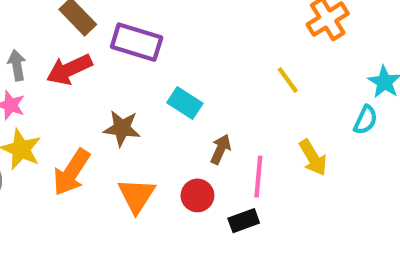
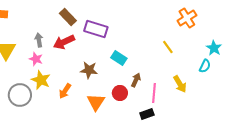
orange arrow: (71, 172) -> (65, 91), size x0.7
red circle: (197, 195) -> (120, 93), moved

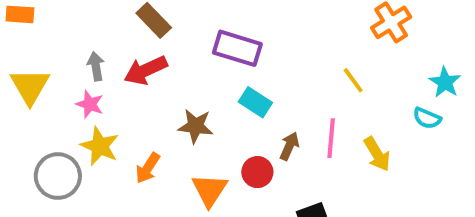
purple rectangle: (96, 29) -> (237, 48), moved
cyan semicircle: (205, 66) -> (427, 118), turned 88
pink line: (154, 93) -> (331, 138), moved

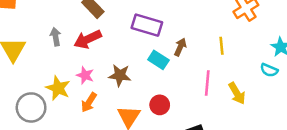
yellow line: (353, 80) -> (221, 46), turned 30
pink star: (90, 104) -> (85, 75), moved
brown arrow: (289, 146) -> (180, 47), moved

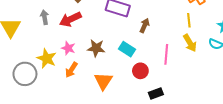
yellow line: (221, 46) -> (189, 20), moved
cyan rectangle: (158, 60) -> (127, 49), moved
yellow arrow: (237, 93) -> (190, 43), moved
red circle: (160, 105) -> (140, 71), moved

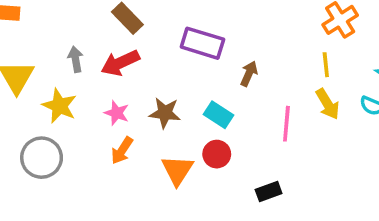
yellow star: (47, 58) -> (59, 106), moved
red circle: (140, 71) -> (217, 154), moved

